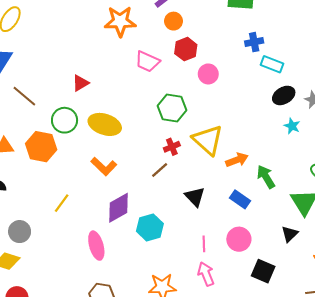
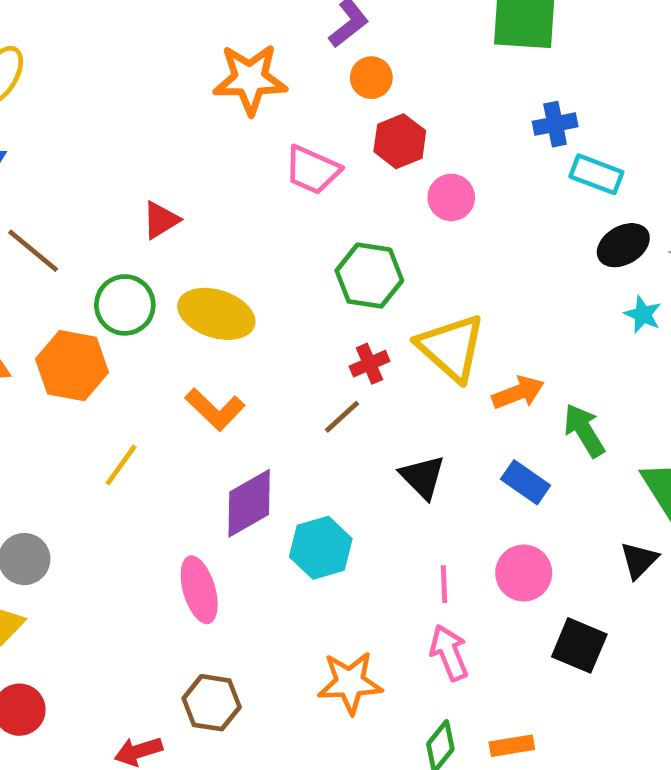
yellow line: (62, 203) -> (121, 465), moved

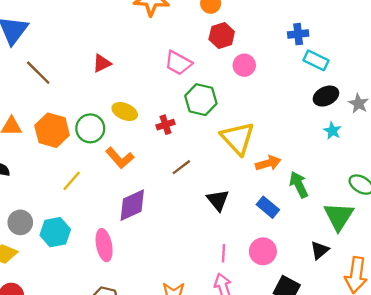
pink trapezoid: (312, 170) -> (178, 63), moved
green circle: (125, 305) -> (90, 128), moved
yellow ellipse: (216, 314) -> (125, 111), size x0.7
red cross: (370, 364) -> (165, 125), moved
cyan hexagon: (321, 548) -> (55, 232), moved

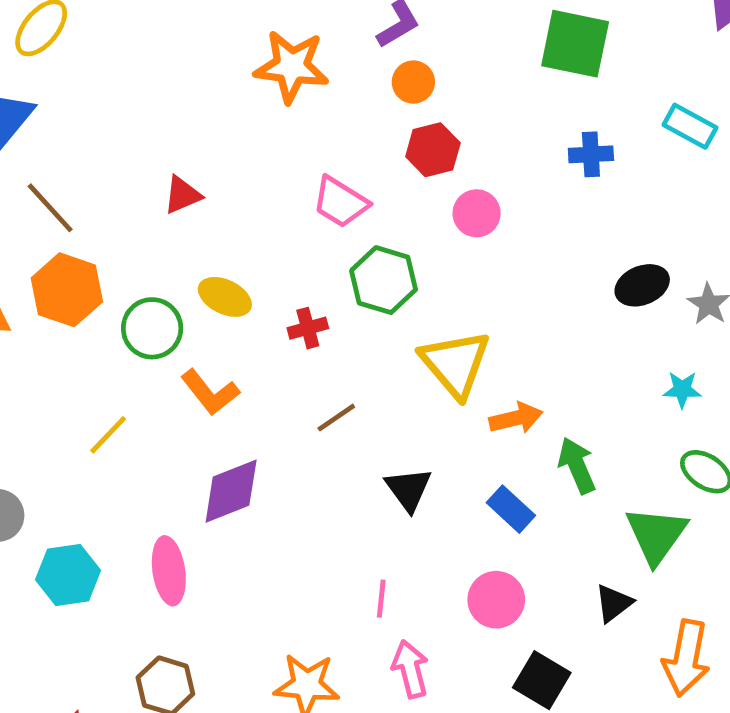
cyan rectangle: (316, 60) -> (690, 126), moved
orange hexagon: (52, 130) -> (67, 290), moved
cyan star: (332, 131) -> (682, 390), moved, turned -30
cyan hexagon: (55, 232) -> (68, 575), moved
pink line: (224, 253) -> (381, 599), moved

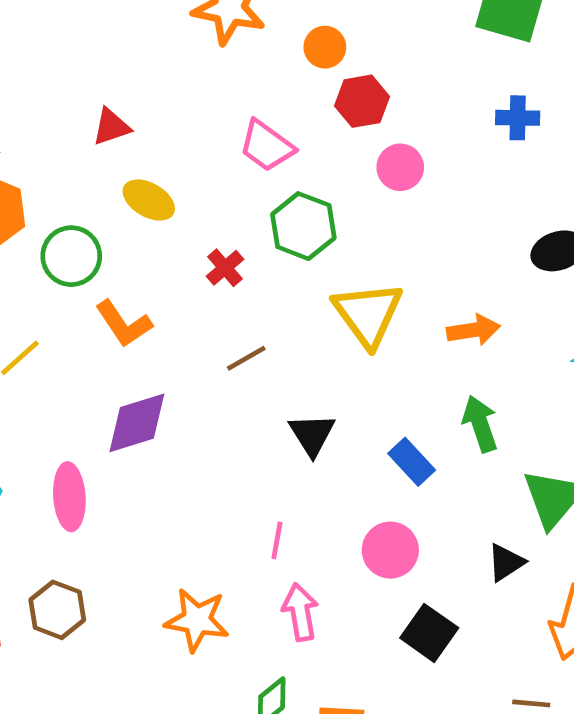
orange circle: (413, 82) -> (325, 47), moved
yellow ellipse: (225, 297) -> (149, 200), moved
red cross: (308, 328) -> (225, 268), turned -30
orange arrow: (516, 418) -> (473, 330), moved

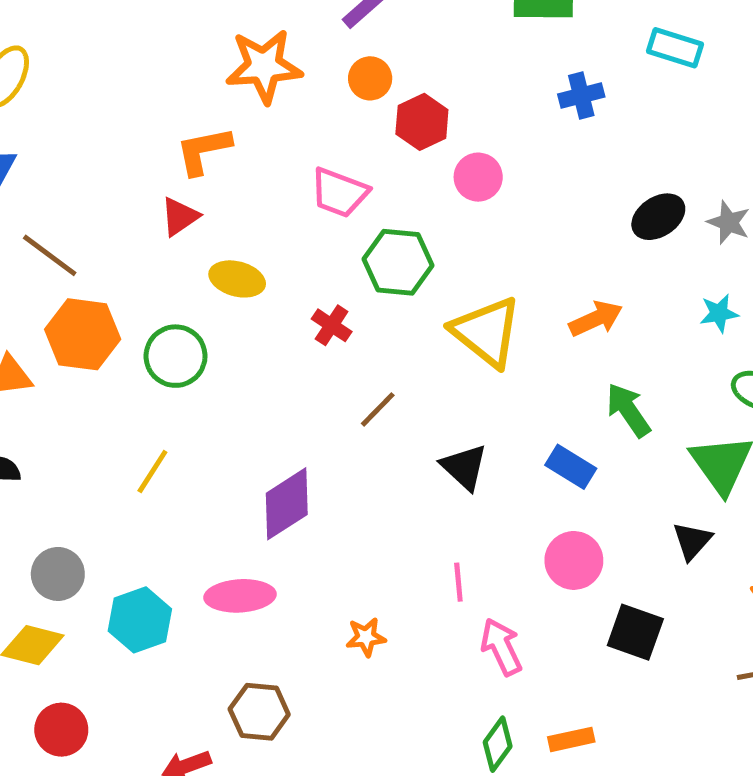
orange L-shape: (124, 324) -> (203, 151), moved, turned 128
pink ellipse: (69, 497) -> (240, 596), turned -74
orange star: (197, 620) -> (366, 637), moved, size x0.6

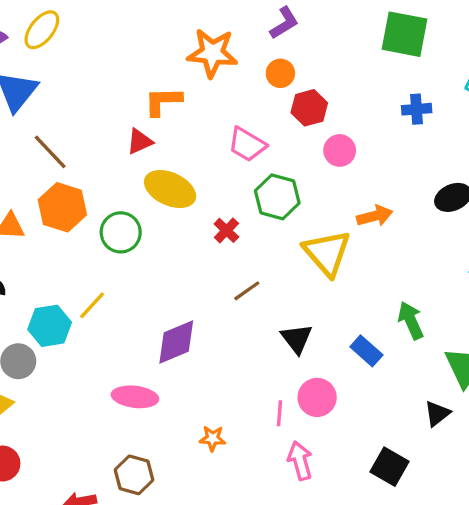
yellow ellipse: (237, 279) -> (170, 189), size x1.4
orange arrow: (596, 319) -> (375, 216), moved
pink circle: (574, 560) -> (317, 397), moved
cyan hexagon: (140, 620) -> (50, 326), moved

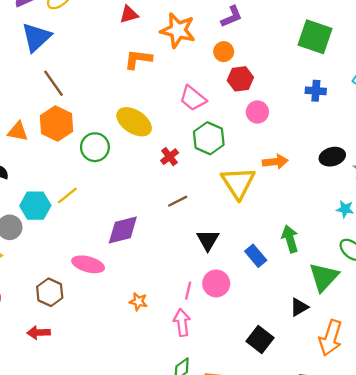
red triangle: (140, 142) -> (129, 14), moved
pink arrow: (300, 461) -> (182, 323), moved
brown hexagon: (134, 475) -> (50, 292), moved

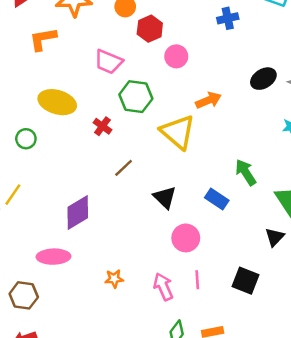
green circle: (95, 147) -> (26, 139), size x0.7
pink line: (188, 291) -> (197, 280), moved

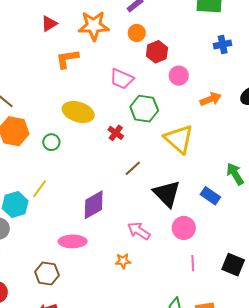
orange arrow: (209, 100) -> (211, 99), moved
black triangle: (165, 197) -> (167, 194), size x1.4
pink arrow: (163, 287) -> (139, 231), moved, turned -35

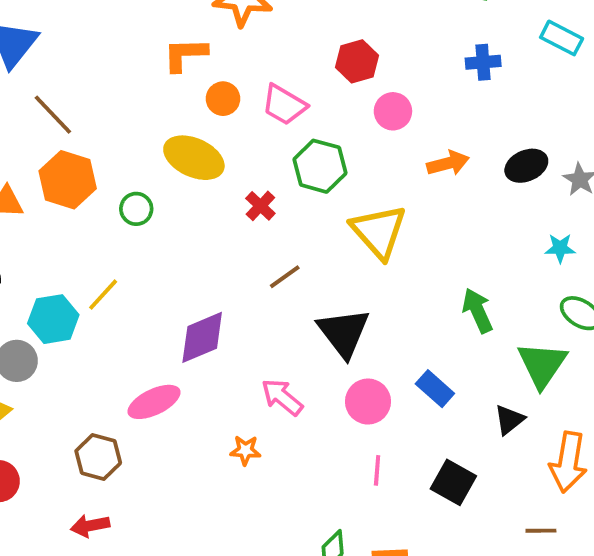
orange circle: (137, 33) -> (223, 99), moved
blue rectangle: (210, 196) -> (435, 389), moved
pink ellipse: (73, 241) -> (154, 402), turned -32

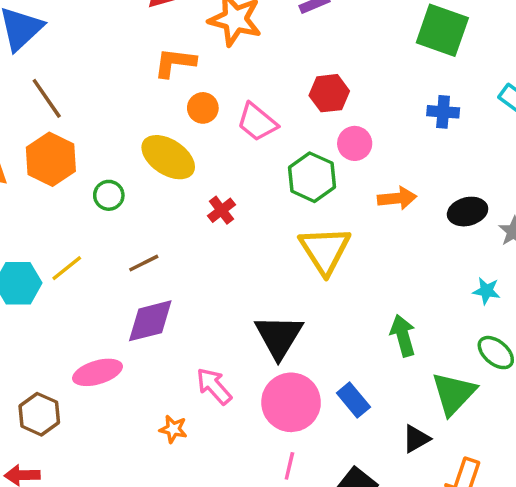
green hexagon: (320, 166) -> (312, 177), moved
brown line: (285, 277) -> (144, 263), moved
pink circle: (368, 402) -> (291, 402), size x1.4

